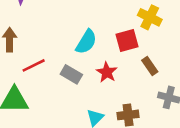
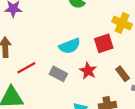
cyan semicircle: (86, 42) -> (70, 46), turned 40
brown rectangle: (150, 66) -> (123, 74), moved

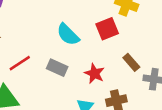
cyan semicircle: (70, 46) -> (68, 34), turned 70
red star: (88, 71) -> (94, 73), moved

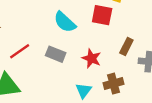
red square: (107, 29) -> (102, 15), turned 35
brown rectangle: (131, 62) -> (126, 46), turned 70

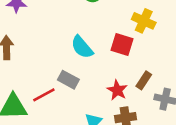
red line: (20, 51) -> (44, 95), moved
red star: (91, 58) -> (117, 90), moved

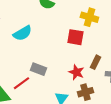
cyan semicircle: (82, 47) -> (22, 33), moved, turned -72

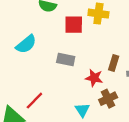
red square: (75, 37) -> (74, 25), moved
gray rectangle: (38, 69) -> (66, 60), moved

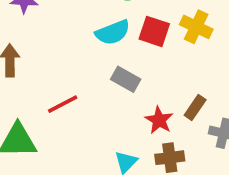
cyan semicircle: (26, 44) -> (113, 32), moved
red line: (34, 101) -> (63, 104), moved

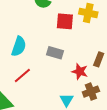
cyan semicircle: (113, 32) -> (19, 46), moved, turned -36

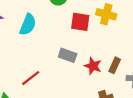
cyan semicircle: (19, 46) -> (28, 25), moved
red star: (80, 72) -> (93, 66), moved

